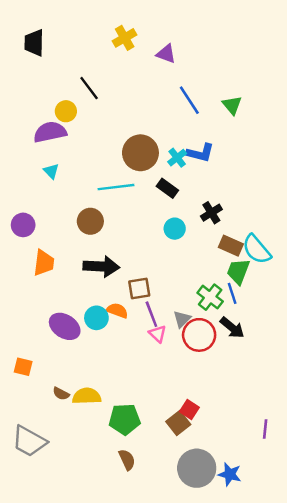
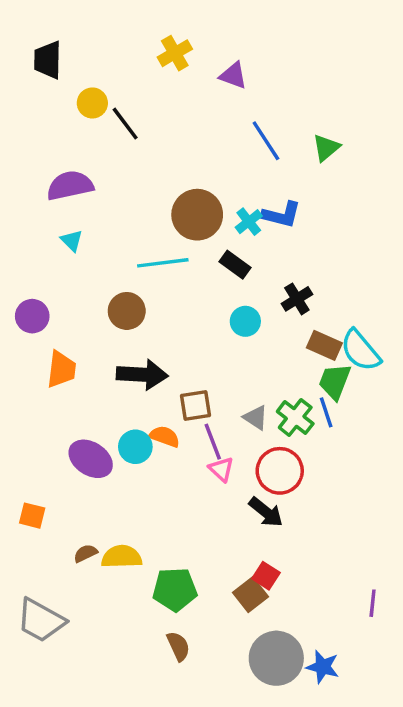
green triangle: (232, 105) -> (326, 148), turned 30
yellow circle: (66, 111) -> (92, 103), moved
gray triangle: (182, 319) -> (256, 418), moved, turned -42
black arrow: (232, 328) -> (266, 512), moved
brown semicircle: (61, 394) -> (85, 553), turned 126

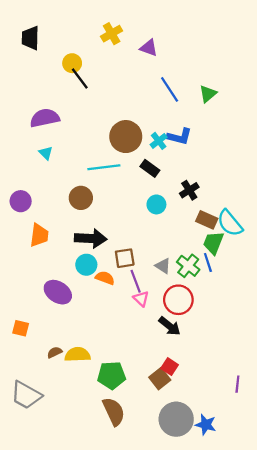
yellow circle: (92, 103) -> (72, 63), moved
cyan circle: (135, 447) -> (86, 265), moved
brown semicircle: (178, 646) -> (114, 412), size x1.5

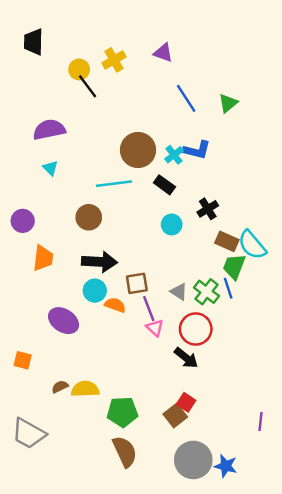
yellow cross: (112, 34) -> (114, 60), moved

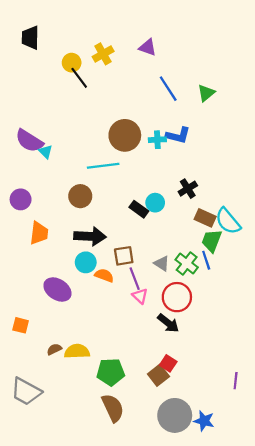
purple semicircle: (49, 130) -> (29, 141), moved, turned -136
cyan cross: (174, 155) -> (157, 140), turned 35
black rectangle: (164, 185) -> (139, 209), moved

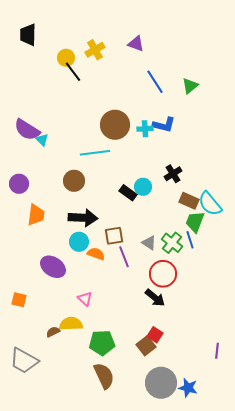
pink triangle: (140, 296) -> (85, 299), moved
brown semicircle: (54, 349) -> (53, 332), moved

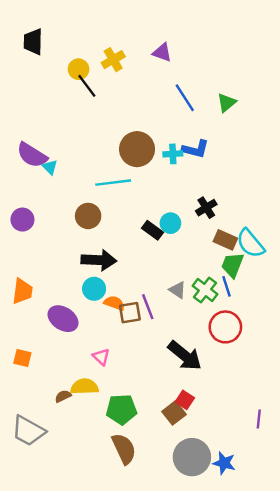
orange trapezoid: (36, 215) -> (22, 291), moved
brown square: (114, 236) -> (130, 313), moved
red circle: (163, 274) -> (225, 327), moved
black arrow: (155, 298) -> (185, 356), size x1.4

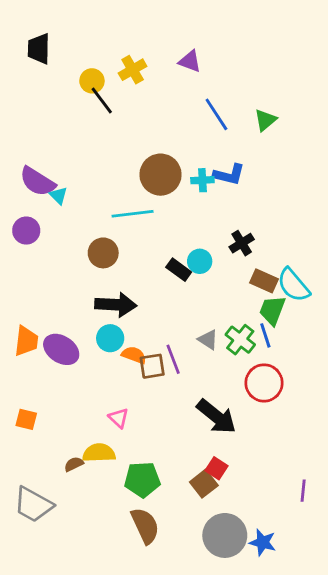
purple circle: (22, 220) -> (26, 231), moved
purple ellipse: (63, 319) -> (61, 349), moved

